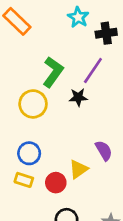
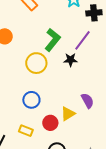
yellow rectangle: (24, 180) -> (26, 131), moved

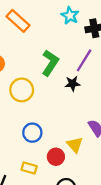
yellow circle: (36, 63) -> (22, 90), moved
yellow triangle: (68, 114) -> (75, 145), turned -35

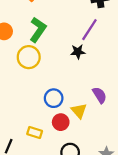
green L-shape: (50, 63) -> (38, 30), moved
blue circle: (32, 133) -> (54, 98), moved

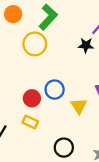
red circle: (61, 122) -> (32, 98), moved

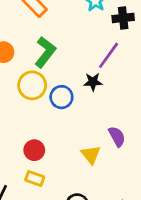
blue circle: (55, 90) -> (61, 97), moved

